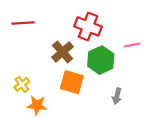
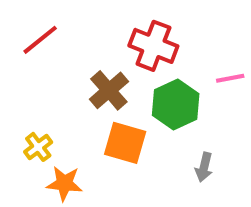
red line: (23, 23) -> (40, 40), turned -35

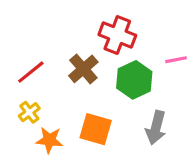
red line: (40, 40) -> (31, 72), moved
orange square: (125, 143) -> (96, 129), moved
gray arrow: (204, 167) -> (156, 128), size x1.5

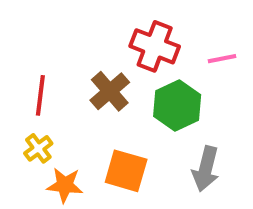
pink line: (176, 60) -> (222, 59), moved
red line: (31, 72) -> (40, 95), turned -44

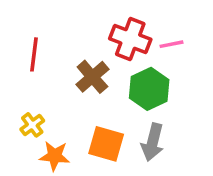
pink line: (222, 59) -> (171, 44), moved
red line: (40, 95) -> (34, 54), moved
gray arrow: (206, 169) -> (153, 142), moved

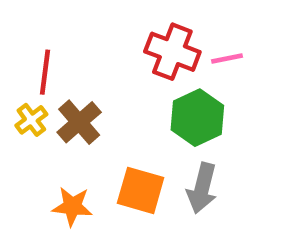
brown cross: (92, 77) -> (79, 122), moved
yellow cross: (32, 125) -> (31, 120), moved

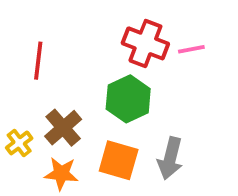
green hexagon: (197, 118) -> (128, 99), moved
yellow cross: (31, 120) -> (19, 143), moved
brown cross: (79, 122) -> (63, 128), moved

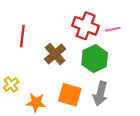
green hexagon: (128, 99) -> (95, 59), moved
brown cross: (63, 128) -> (55, 54), moved

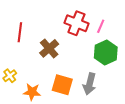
pink line: (113, 29) -> (101, 26), turned -56
green hexagon: (95, 59) -> (106, 53), moved

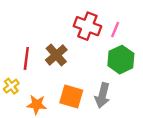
red line: (20, 32) -> (26, 58), moved

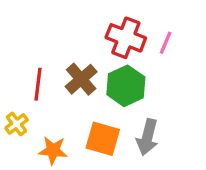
green hexagon: (121, 60) -> (126, 86), moved

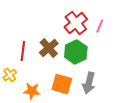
red cross: (126, 38) -> (76, 23), turned 30

